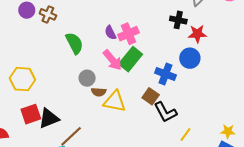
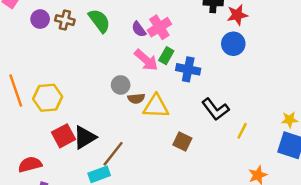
green semicircle: (74, 43) -> (99, 21), moved
green rectangle: (131, 59) -> (166, 56), size x0.6
blue cross: (165, 74) -> (188, 69), moved
brown square: (151, 96) -> (182, 142), moved

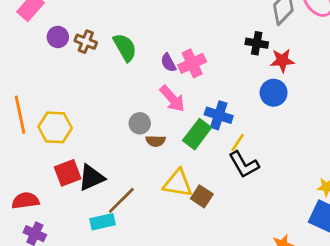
green rectangle: (166, 56) -> (197, 134), moved, size x1.5
yellow triangle: (156, 106) -> (178, 183), moved
yellow line: (242, 131) -> (238, 142), moved

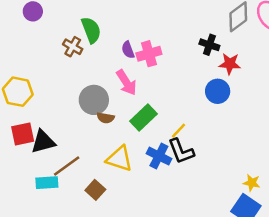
brown cross: (86, 42) -> (73, 47), moved
blue cross: (219, 115) -> (159, 156), moved
gray circle: (140, 123) -> (94, 100), size x1.5
brown square: (202, 196) -> (95, 190), moved

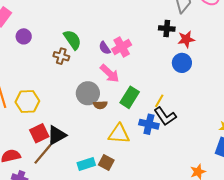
brown line: (67, 166) -> (43, 154), moved
cyan rectangle: (47, 183) -> (86, 164), moved

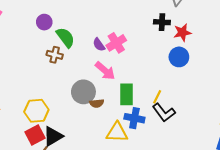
purple circle: (24, 36) -> (44, 22), moved
green rectangle: (130, 97) -> (127, 94), turned -30
yellow hexagon: (27, 101) -> (36, 111), moved
blue cross: (149, 124) -> (134, 118), moved

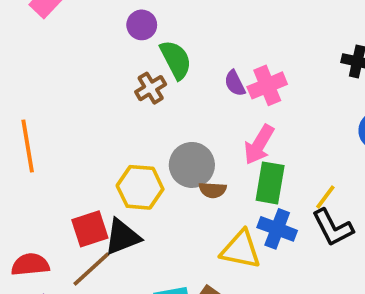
brown cross: (55, 55) -> (151, 88), turned 35
pink arrow: (105, 71) -> (259, 145), moved, turned 70
yellow hexagon: (36, 111) -> (140, 187), moved

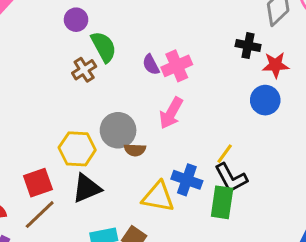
green rectangle: (270, 183) -> (222, 202), moved
black triangle: (122, 237) -> (87, 188), moved

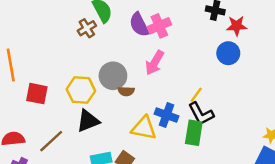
purple semicircle: (151, 65) -> (139, 25), size x1.5
red square: (38, 183) -> (37, 94), moved, turned 30

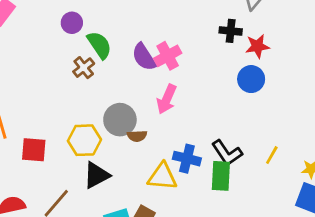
yellow line: (196, 95) -> (272, 155), moved

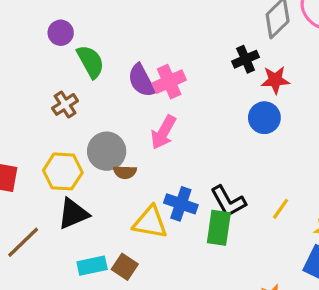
black cross: (231, 31) -> (246, 59), turned -35
brown cross: (84, 68) -> (65, 104), moved

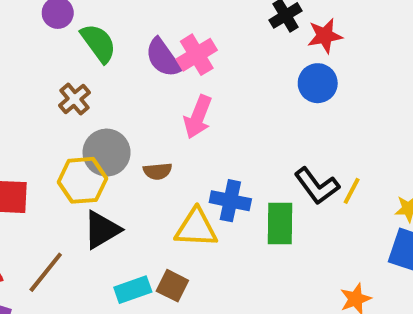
gray circle: (107, 151) -> (107, 153), moved
black L-shape: (228, 201) -> (317, 186), moved

